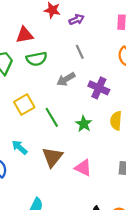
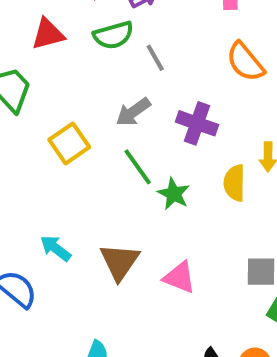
green semicircle: (37, 59) -> (113, 35), moved
yellow square: (24, 105) -> (69, 143), moved
green line: (52, 117) -> (138, 167), moved

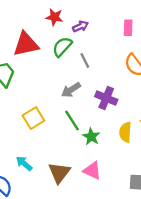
red triangle: (48, 34) -> (26, 44), size x1.4
green semicircle: (113, 35) -> (62, 47), turned 145
yellow square: (69, 143) -> (33, 118), moved
pink triangle: (179, 277) -> (92, 171), moved

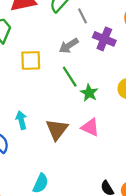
purple cross: (106, 98) -> (104, 39), moved
yellow square: (33, 118) -> (31, 60), moved, turned 30
cyan arrow: (24, 163) -> (21, 120), turned 36

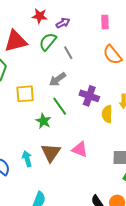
purple cross: (104, 39) -> (89, 96), moved
green star: (89, 93) -> (43, 121), moved
cyan arrow: (21, 120) -> (27, 159), moved

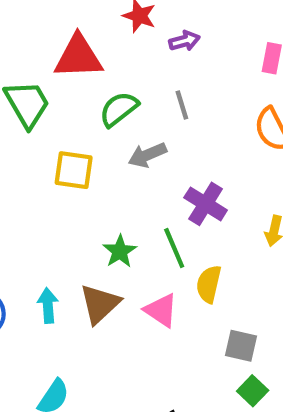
green semicircle: (48, 42) -> (119, 109), moved
green line: (60, 106) -> (174, 248), moved
yellow semicircle: (107, 114) -> (209, 284), moved
green star: (43, 121) -> (120, 251), moved

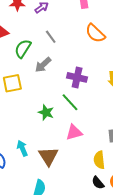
yellow semicircle: (209, 284) -> (99, 160), moved
brown triangle: (100, 304) -> (48, 156), moved
pink triangle: (161, 310) -> (74, 132), turned -30

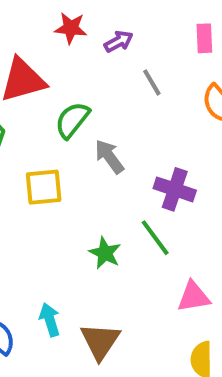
gray line: (51, 37) -> (152, 82), moved
gray arrow: (43, 65) -> (109, 157), turned 90
pink triangle: (74, 132) -> (194, 297), moved

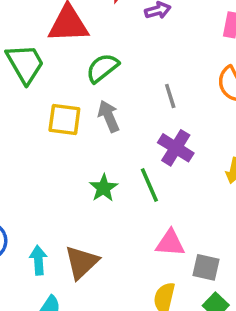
gray line: (152, 82) -> (170, 96), moved
gray arrow: (109, 157) -> (109, 116), moved
cyan arrow: (50, 320) -> (38, 260), moved

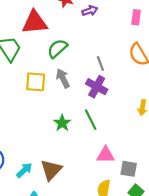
purple cross: (176, 148) -> (97, 87), moved
cyan arrow: (38, 260) -> (24, 170), turned 54

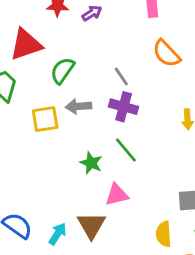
gray arrow: (63, 78) -> (78, 106), turned -54
pink triangle: (106, 155) -> (117, 195), moved

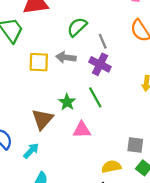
green semicircle: (62, 70) -> (77, 27), moved
brown triangle: (91, 225) -> (42, 119), moved
yellow semicircle: (164, 234) -> (111, 167), turned 72

